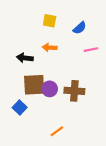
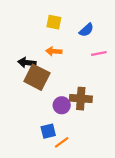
brown square: (34, 85) -> (37, 77), moved, turned 30
purple circle: (50, 89) -> (62, 105), moved
blue square: (20, 107) -> (48, 131), moved, turned 32

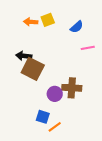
yellow square: (54, 22) -> (48, 20), turned -32
orange arrow: (54, 51) -> (31, 22), moved
blue square: (48, 131) -> (43, 117), turned 32

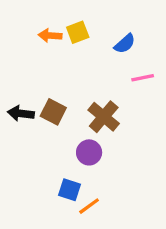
black arrow: (24, 56) -> (21, 113), moved
brown square: (33, 69) -> (53, 112), size x0.7
brown cross: (72, 88) -> (104, 117), moved, turned 36

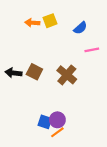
purple circle: (89, 152) -> (57, 120), moved

